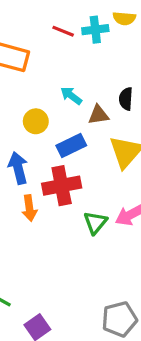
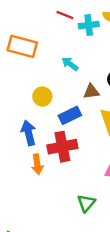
red line: (63, 31) -> (65, 15), moved
cyan arrow: (71, 96) -> (70, 64), moved
green triangle: (95, 223) -> (86, 203), moved

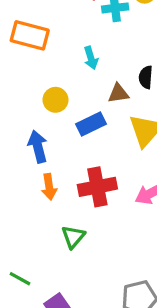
cyan arrow: (70, 64) -> (91, 58), turned -144
red cross: (62, 147) -> (97, 187), moved
green triangle: (86, 203) -> (73, 237), moved

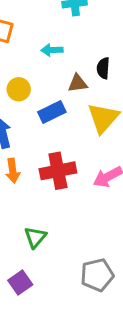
cyan arrow: (91, 58) -> (52, 50), turned 105
green triangle: (73, 237) -> (35, 237), moved

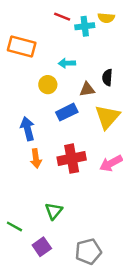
yellow circle: (19, 89) -> (48, 85), moved
gray pentagon: (97, 275) -> (88, 251), moved

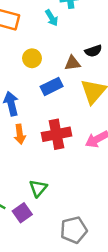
cyan arrow: (67, 63) -> (52, 18), moved, turned -119
black semicircle: (107, 77) -> (93, 51), turned -112
purple square: (42, 247) -> (22, 213), moved

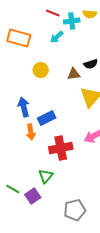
cyan arrow: (52, 18) -> (57, 37), turned 80
blue rectangle: (52, 86) -> (47, 118), moved
red cross: (57, 134) -> (61, 148), moved

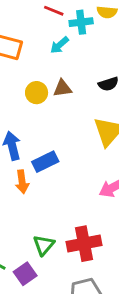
brown triangle: (74, 74) -> (62, 88), moved
red cross: (61, 148) -> (84, 244), moved

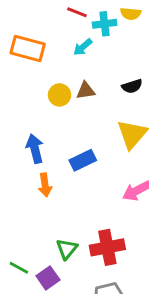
blue rectangle: (45, 162) -> (83, 160), moved

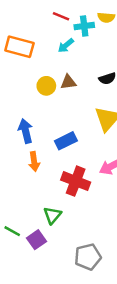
red cross: (107, 247) -> (76, 181), moved, turned 32

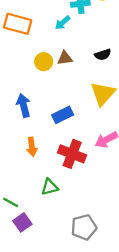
orange arrow: (34, 162) -> (32, 147), moved
green triangle: (52, 215) -> (50, 187), turned 36
purple square: (37, 240) -> (22, 222), moved

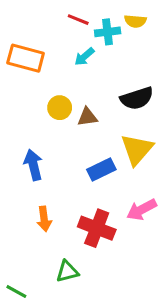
black semicircle: (103, 55) -> (137, 98), size x1.5
brown triangle: (65, 58) -> (87, 117), moved
blue rectangle: (63, 115) -> (101, 169), moved

